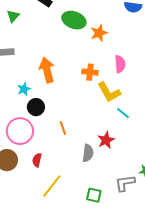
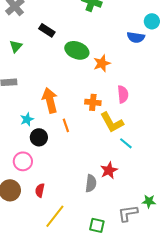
orange line: (63, 128) -> (66, 125), moved
pink circle: (20, 131) -> (23, 161), size x0.7

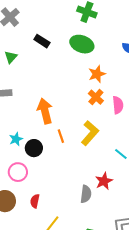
green ellipse: (77, 50) -> (82, 44), moved
orange cross: (93, 102) -> (96, 97), moved, turned 35
cyan star: (27, 119) -> (16, 139), moved
yellow L-shape: (112, 122) -> (90, 133), moved, turned -110

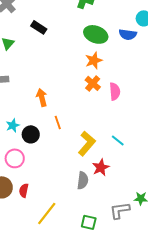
green ellipse: (82, 44) -> (96, 34), moved
orange arrow: (45, 111) -> (42, 97), size x0.7
yellow L-shape: (90, 133) -> (87, 143), moved
red semicircle: (35, 201) -> (24, 190), moved

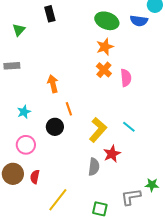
black rectangle: (39, 27) -> (50, 14), turned 42
black circle: (31, 134) -> (55, 127), moved

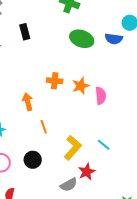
orange star: (105, 47) -> (81, 86), moved
orange cross: (104, 70) -> (55, 81), moved, turned -35
black circle: (55, 127) -> (33, 160), moved
gray semicircle: (94, 167) -> (69, 185), turned 54

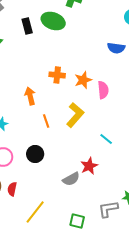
green ellipse: (82, 39) -> (53, 21), moved
blue semicircle: (114, 39) -> (116, 48), moved
yellow L-shape: (73, 148) -> (75, 115), moved

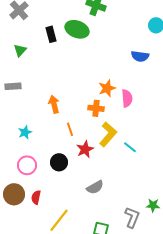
orange cross: (57, 75) -> (96, 108), moved
yellow L-shape: (75, 115) -> (108, 134), moved
red star: (89, 166) -> (85, 149), moved
gray L-shape: (108, 209) -> (132, 217), turned 120

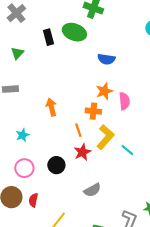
blue semicircle: (140, 56) -> (106, 59), moved
orange line: (70, 129) -> (78, 130), moved

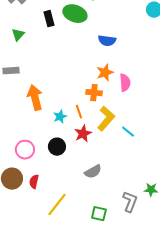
orange arrow: (51, 107) -> (35, 98), moved, size x1.4
cyan star: (22, 135) -> (60, 117), moved

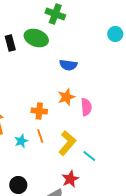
orange cross: (94, 93) -> (39, 111), moved
red star: (83, 134) -> (70, 179), moved
black circle: (57, 147) -> (18, 185), moved

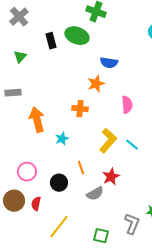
orange star: (66, 97) -> (96, 84), moved
orange line: (40, 136) -> (81, 168), moved
cyan line: (89, 156) -> (132, 145), moved

